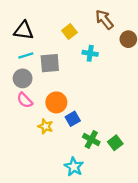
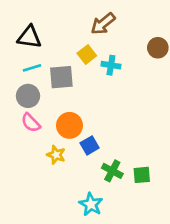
brown arrow: (104, 20) -> (103, 24), moved, turned -90
yellow square: (69, 32) -> (87, 54), moved
green square: (115, 143) -> (142, 175), turned 32

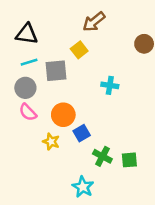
cyan cross: (111, 65) -> (110, 85), moved

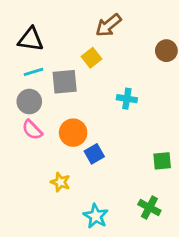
yellow star: (51, 142) -> (60, 182), moved
green cross: (102, 156) -> (149, 208), moved
green square: (129, 160) -> (162, 161), moved

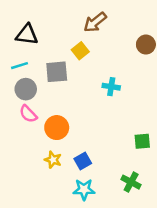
cyan line: (34, 72) -> (20, 66), moved
orange circle: (73, 133) -> (57, 128), moved
blue square: (94, 154) -> (83, 161), moved
cyan star: (96, 216) -> (84, 189), turned -30

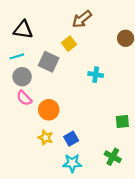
gray square: (57, 72) -> (49, 62), turned 30

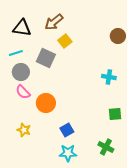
brown arrow: (82, 19) -> (54, 22), moved
cyan cross: (96, 75) -> (109, 77), moved
yellow star: (46, 138) -> (24, 130), moved

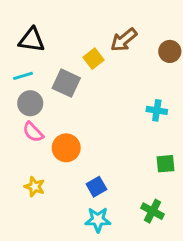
brown arrow: (54, 22) -> (124, 40), moved

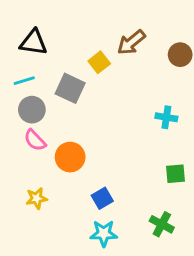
yellow star: (35, 187) -> (36, 198), turned -30

